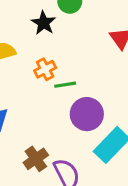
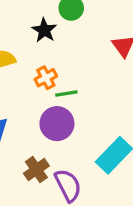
purple circle: (87, 114) -> (57, 124), moved

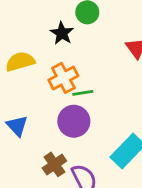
orange cross: (46, 78) -> (63, 78), size x1.4

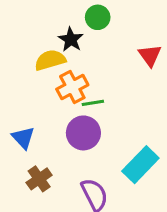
yellow semicircle: (20, 62) -> (50, 60), moved
brown cross: (54, 164) -> (39, 179), moved

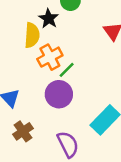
yellow semicircle: (50, 60) -> (32, 35), turned 110
green line: (93, 103) -> (67, 70), turned -36

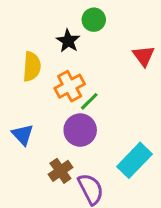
yellow semicircle: (32, 35) -> (32, 67), moved
brown cross: (23, 131) -> (60, 171), moved

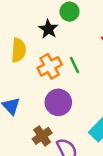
green line: (89, 101) -> (74, 65), moved, turned -70

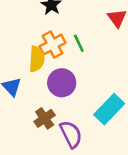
yellow semicircle: (19, 50) -> (37, 59), moved

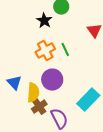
yellow semicircle: (37, 59) -> (33, 93), moved

